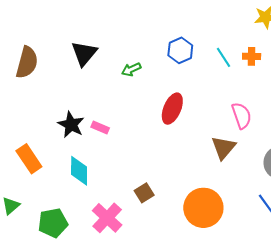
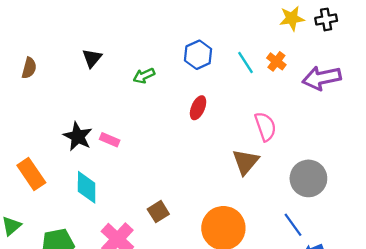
black triangle: (84, 53) -> (92, 58), size x0.7
orange cross: (252, 56) -> (276, 61), turned 36
brown semicircle: (27, 62) -> (29, 68), size x0.6
red ellipse: (172, 109) -> (198, 108), moved, size x0.7

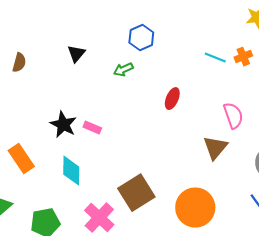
blue hexagon: (198, 55) -> (141, 38), moved
orange cross: (276, 61) -> (243, 57), turned 30
cyan line: (245, 62) -> (215, 58), turned -35
brown square: (158, 212) -> (136, 193), size x1.8

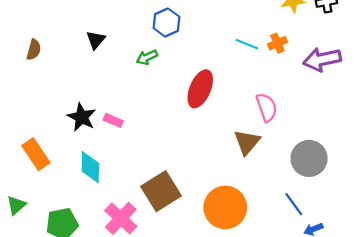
red ellipse: (172, 99) -> (200, 89), size x1.6

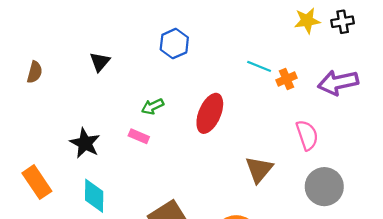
orange cross: (277, 43) -> (286, 79), moved
green arrow: (147, 57) -> (153, 106), moved
pink semicircle: (267, 107) -> (307, 135), moved
pink rectangle: (113, 120) -> (139, 136), moved

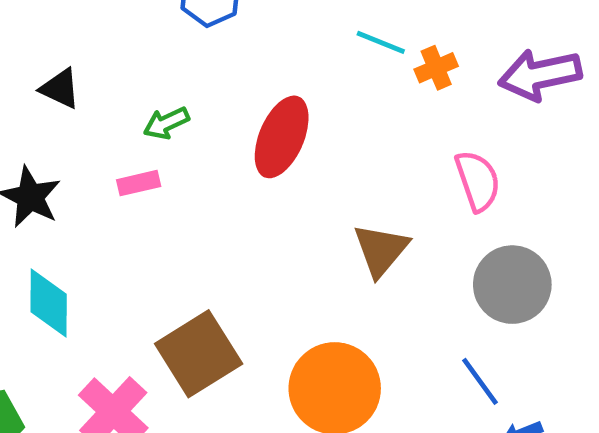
black triangle: (100, 62) -> (60, 89), moved, turned -45
pink rectangle: (139, 136) -> (139, 183), turned -36

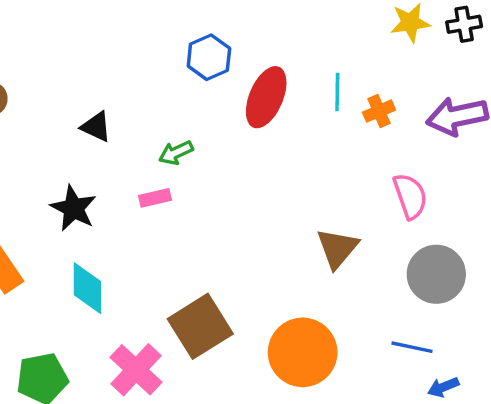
cyan line: (381, 42) -> (337, 92), turned 69
red ellipse: (282, 137) -> (266, 97), moved
blue line: (480, 381) -> (412, 347), turned -42

